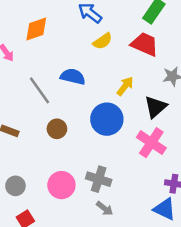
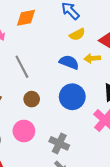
blue semicircle: (73, 77) -> (69, 62), moved
yellow arrow: (125, 86) -> (92, 58), moved, turned -140
pink circle: (61, 185) -> (24, 131), moved

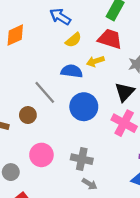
gray line: (22, 67) -> (45, 92), moved
brown circle: (32, 99) -> (28, 115), moved

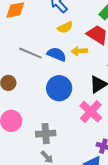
gray line: (45, 92) -> (30, 53), moved, turned -40
gray cross: (82, 159) -> (46, 134), turned -30

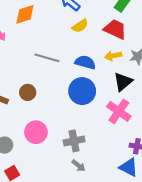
yellow arrow: (79, 51) -> (113, 56), moved
blue semicircle: (57, 54) -> (85, 62), moved

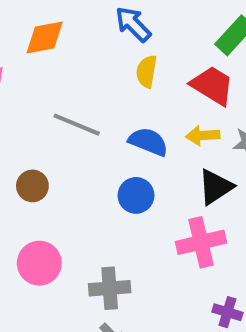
yellow semicircle: (80, 26) -> (147, 71), turned 126
blue circle: (82, 91) -> (136, 195), size x0.7
pink cross: (119, 111) -> (201, 242), turned 35

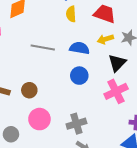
brown circle: (32, 186) -> (29, 90), moved

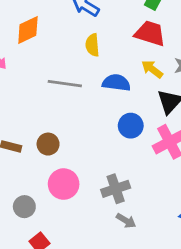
yellow semicircle: (71, 14) -> (92, 45), moved
yellow arrow: (105, 39) -> (152, 69), turned 56
blue circle: (79, 76) -> (131, 126), moved

